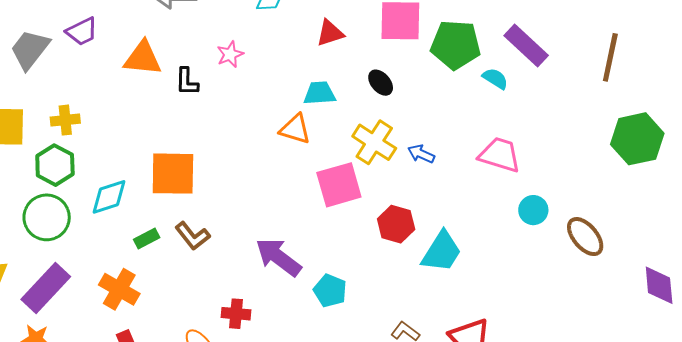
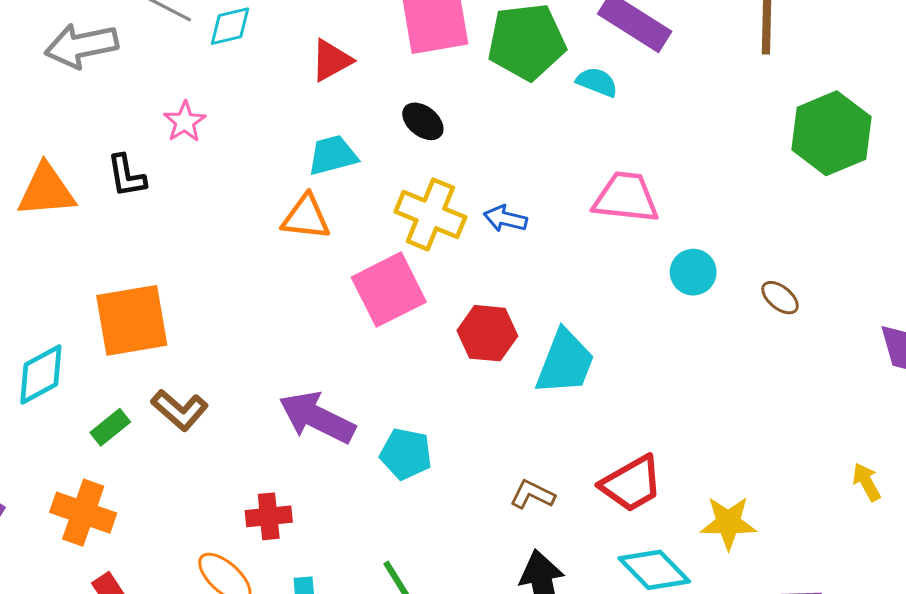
orange triangle: (143, 58) -> (46, 191), moved
brown ellipse: (585, 237) -> (780, 298), size x0.6

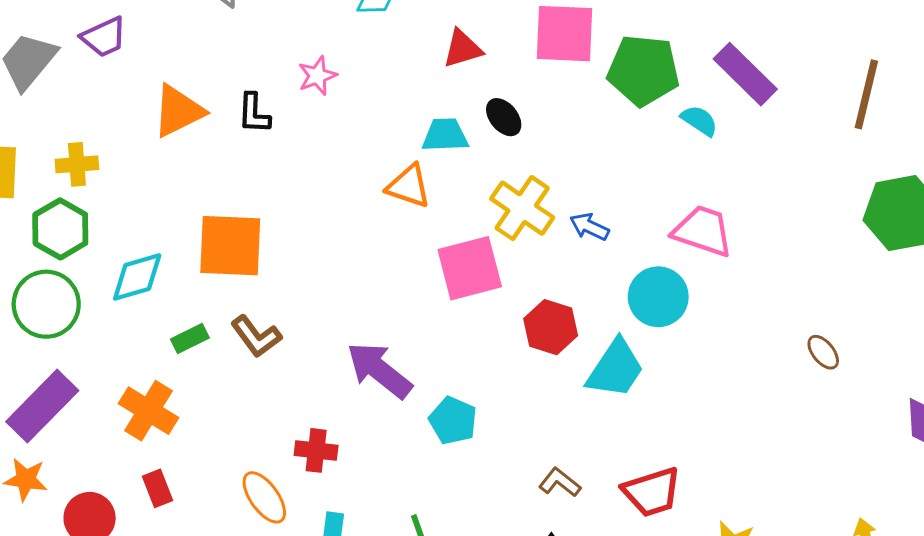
black ellipse: (423, 121) -> (504, 117), moved
orange triangle: (46, 191) -> (178, 111), turned -34
cyan circle: (693, 272) -> (658, 297), moved, size x1.4

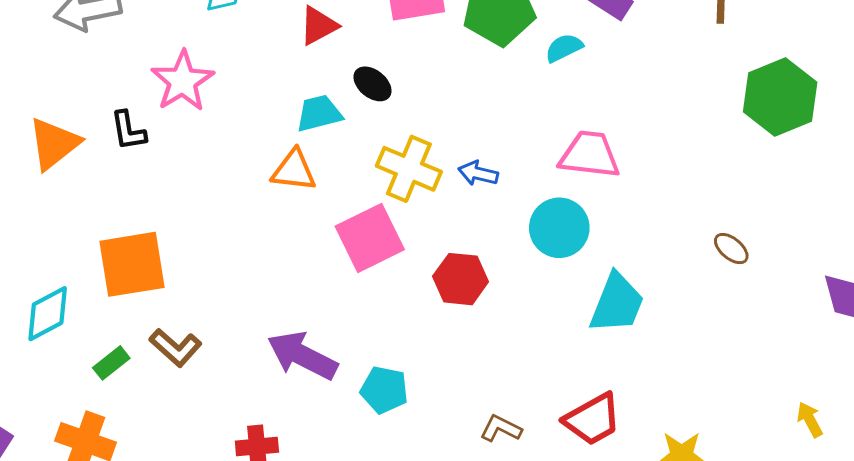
pink star: (317, 76) -> (183, 81), size x1.6
cyan semicircle: (699, 121) -> (564, 48), turned -48
cyan trapezoid: (615, 369) -> (617, 303), moved

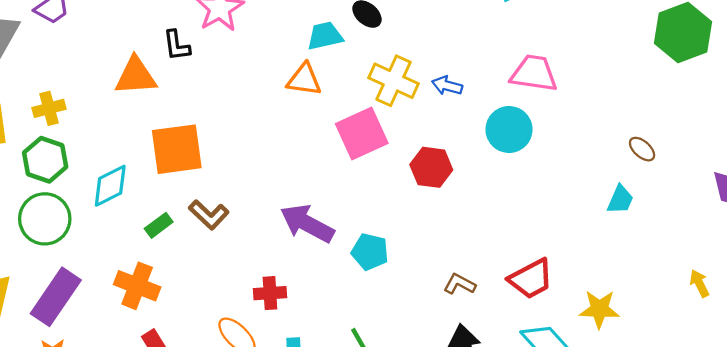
orange triangle: (54, 144) -> (136, 76), moved, turned 33
cyan trapezoid: (617, 303) -> (620, 200), moved, size x0.6

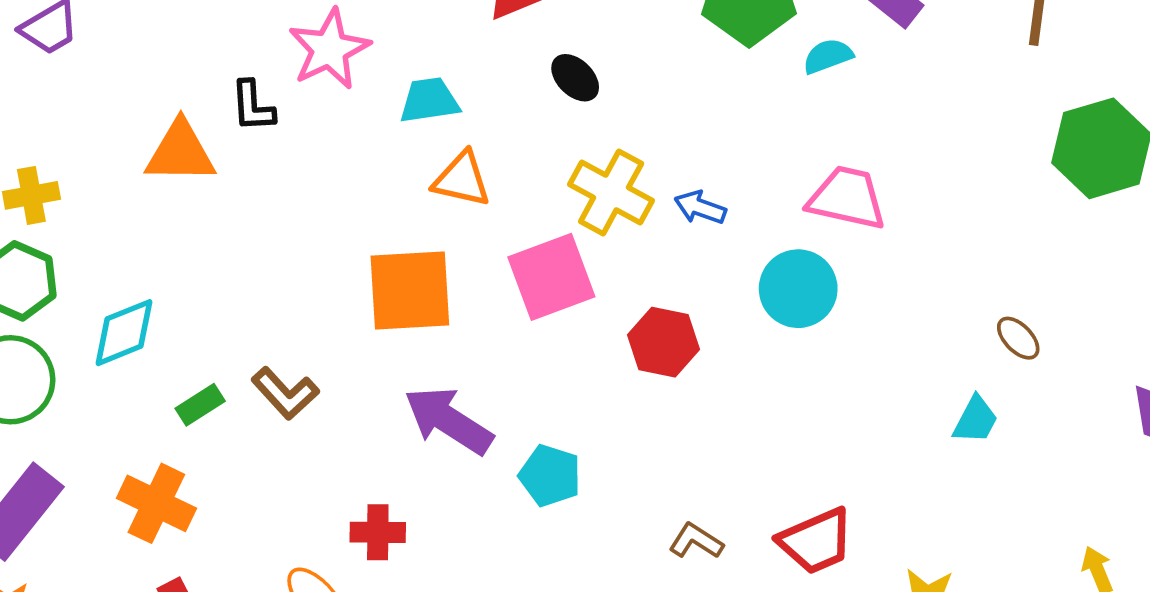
cyan trapezoid: (325, 36) -> (429, 100), moved
orange square: (177, 149) -> (410, 290), moved

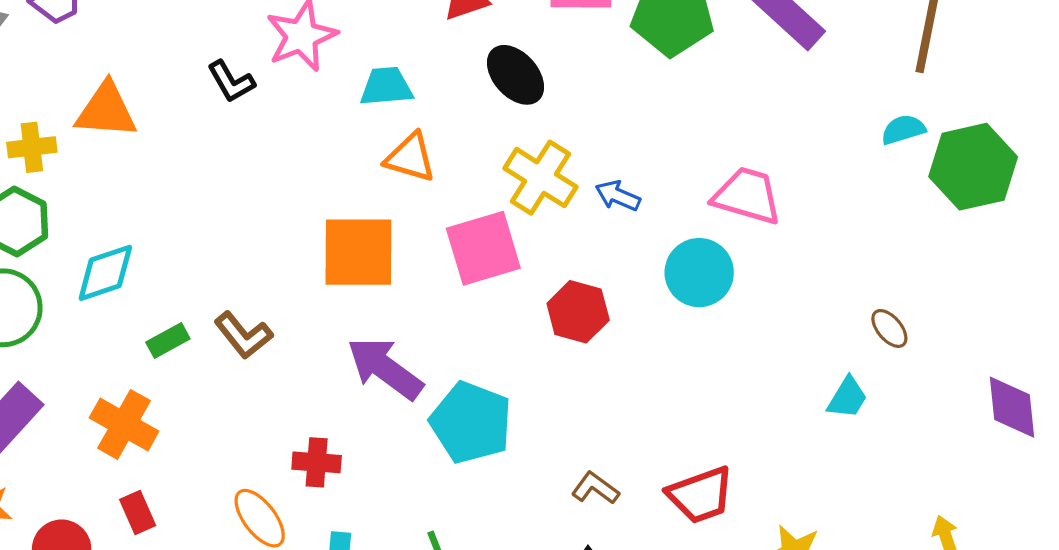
cyan semicircle: (828, 56) -> (903, 130), moved
black ellipse: (575, 78) -> (515, 75), size x1.4
black L-shape: (253, 106) -> (231, 82), turned -30
orange triangle: (180, 152) -> (106, 110), moved
cyan pentagon: (550, 476) -> (471, 422), size x1.5

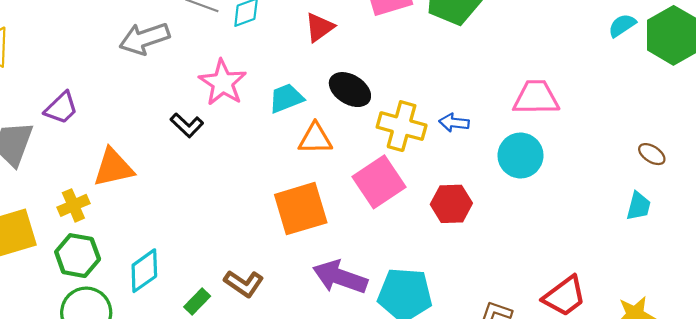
black ellipse: (515, 75) -> (350, 90), moved

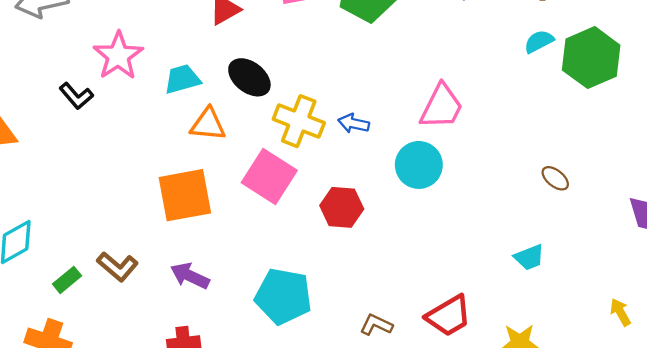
pink trapezoid: (536, 98) -> (441, 107), turned 111
pink square: (379, 182) -> (269, 176), turned -30
cyan trapezoid: (639, 206) -> (529, 257), moved, turned 48
purple arrow: (340, 277) -> (190, 276), moved, size x0.7

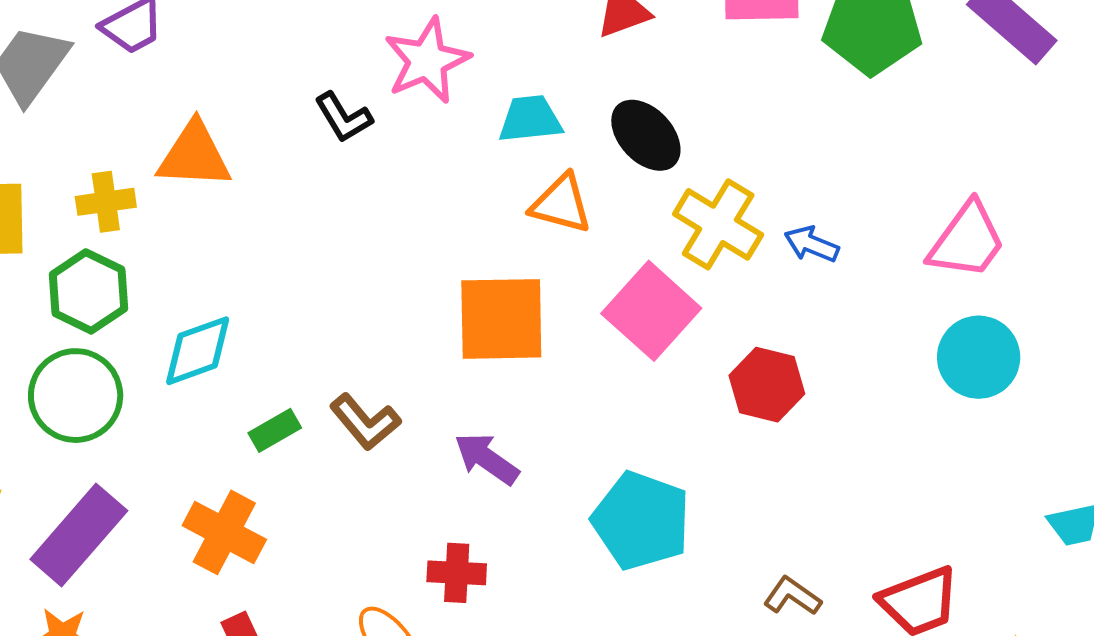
cyan circle: (419, 165) -> (979, 357), moved

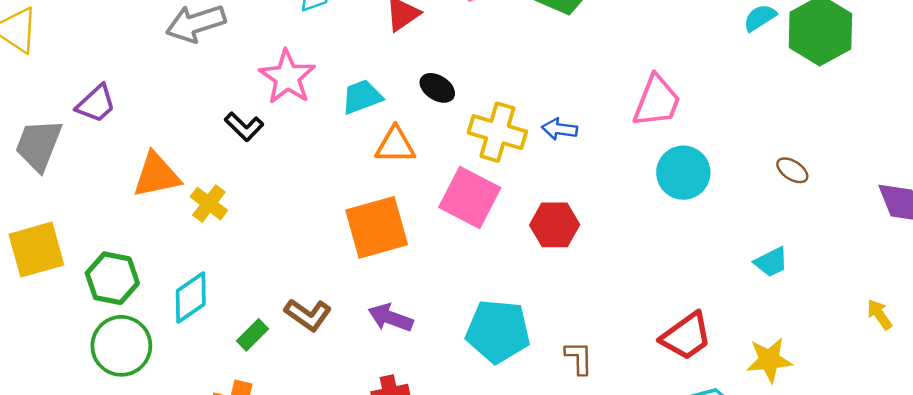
black ellipse: (646, 135) -> (437, 88), size x0.7
yellow cross: (106, 202) -> (209, 204), moved, turned -30
brown L-shape: (792, 596) -> (579, 358), moved, turned 69

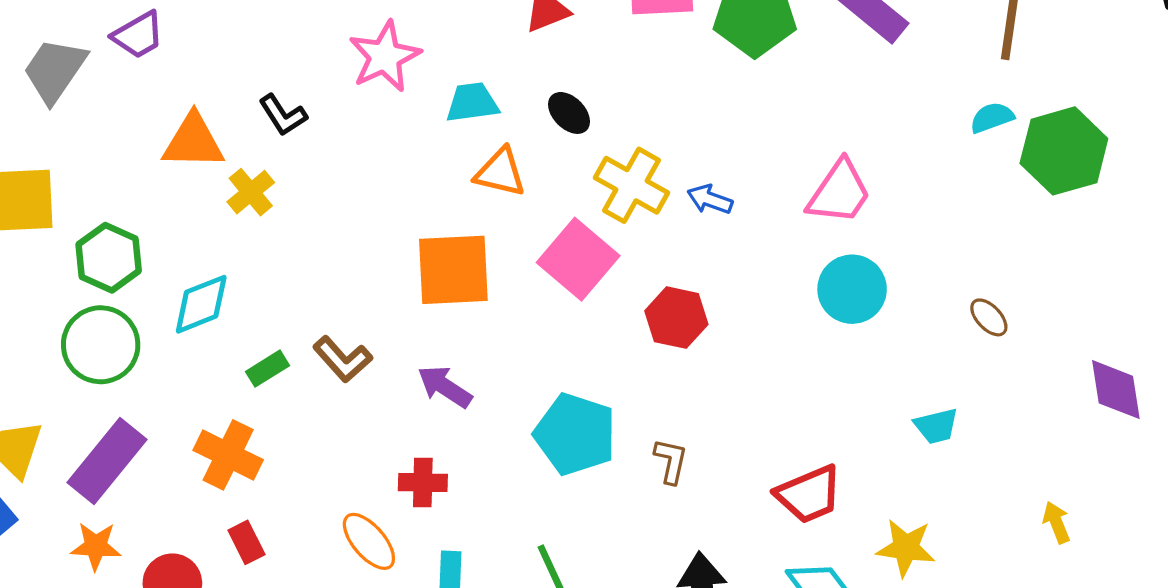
black L-shape: (244, 127) -> (283, 115), moved
brown L-shape: (579, 358) -> (671, 461), moved

